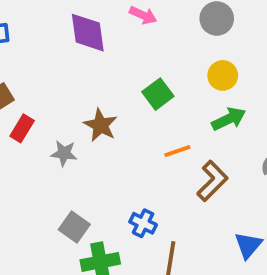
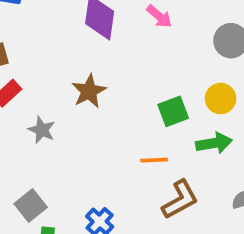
green square: (158, 94) -> (173, 111), moved
brown star: (101, 125) -> (89, 91), moved

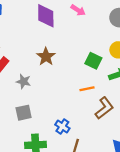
green square: (173, 111) -> (93, 61), turned -35
gray square: (31, 205) -> (24, 113), moved, turned 35

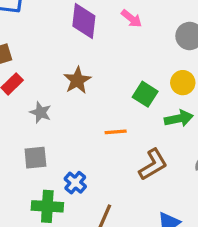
orange line: (87, 89) -> (116, 132), moved
blue cross: (62, 127) -> (75, 183), moved

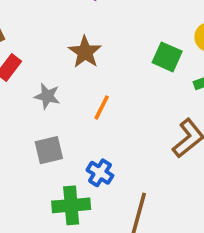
orange line: (116, 132) -> (102, 107), moved, turned -50

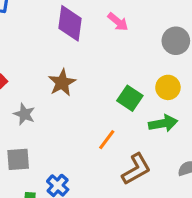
orange line: (102, 107) -> (107, 140), moved

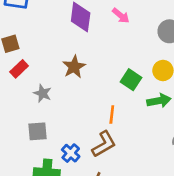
orange line: (107, 140) -> (112, 114), turned -30
brown L-shape: (136, 169) -> (104, 144), moved

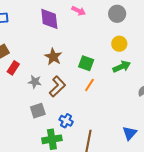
green square: (131, 80) -> (86, 63), moved
orange line: (112, 114) -> (89, 85), turned 40
brown L-shape: (104, 144) -> (57, 86), moved

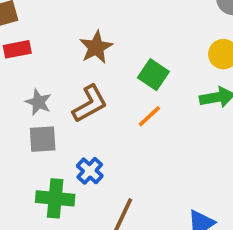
red rectangle: (13, 68) -> (17, 49), turned 32
gray star: (35, 82) -> (38, 102), moved

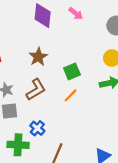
green square: (153, 75) -> (72, 71), turned 35

